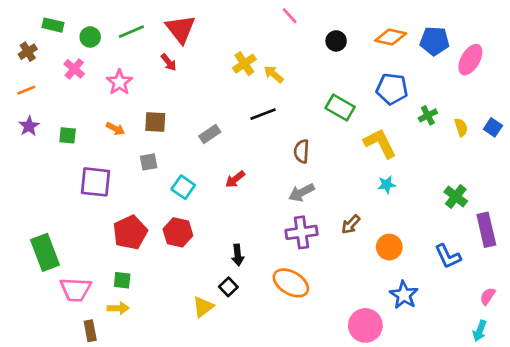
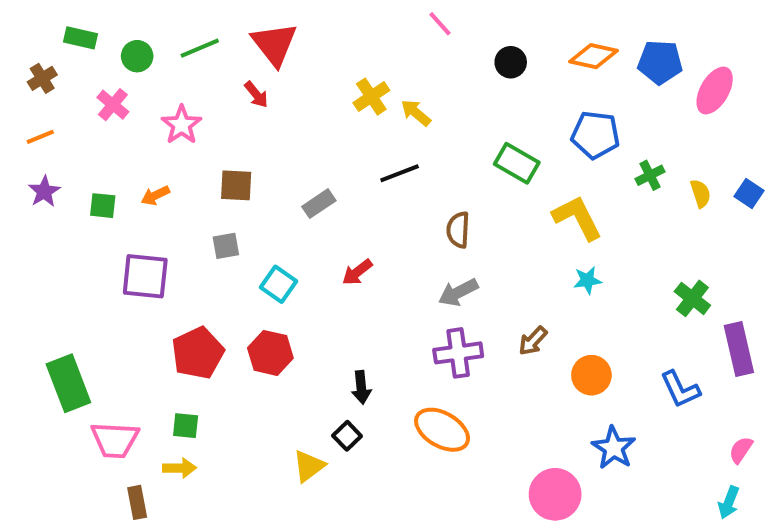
orange arrow: (115, 129) -> (155, 195), moved, turned 126

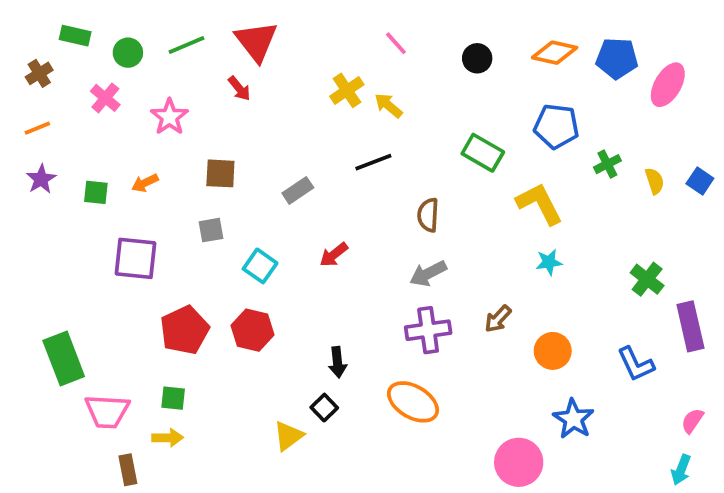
pink line: (440, 24) -> (396, 43), moved

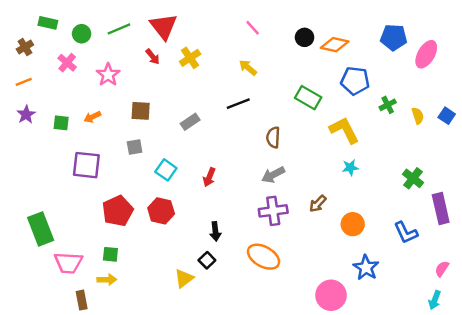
orange diamond: (555, 53) -> (335, 45), moved
yellow cross: (347, 90) -> (190, 58), moved
red arrow: (334, 255) -> (209, 177), moved, turned -30

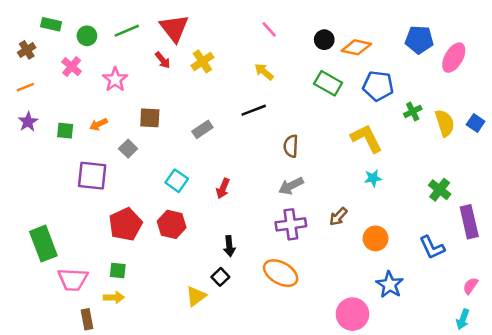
green rectangle: (308, 98) -> (328, 83), moved
yellow semicircle: (418, 116) -> (445, 123), size x1.5
gray square: (135, 147) -> (128, 149), moved, turned -35

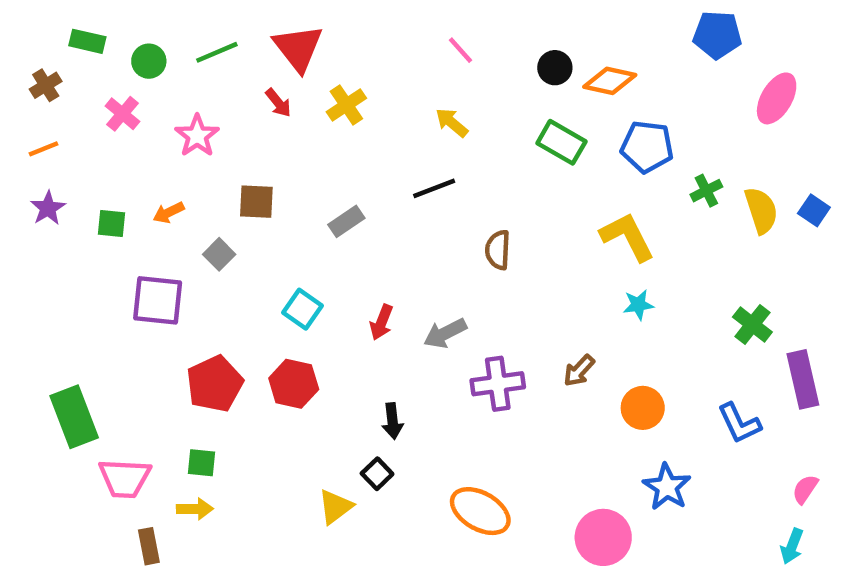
blue pentagon: (419, 40) -> (717, 35), moved
gray arrow: (291, 186) -> (445, 333), moved
orange ellipse: (281, 273) -> (480, 511), moved

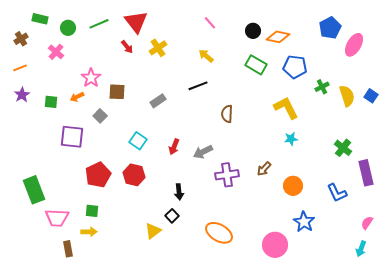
blue pentagon: (717, 35) -> (330, 28), moved, turned -30
pink star: (197, 136) -> (91, 78), moved

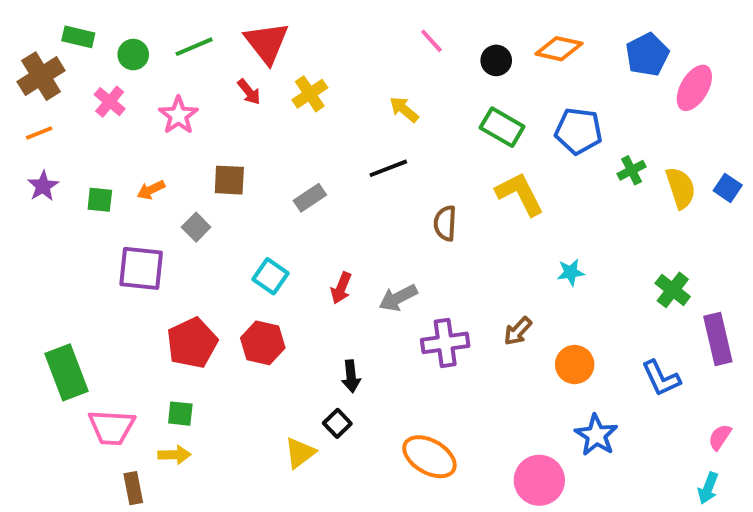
pink line: (210, 23) -> (431, 41), moved
orange diamond: (278, 37) -> (559, 49), moved
brown cross: (21, 39) -> (41, 76), size x1.6
pink star: (91, 78) -> (178, 115), moved
yellow L-shape: (286, 108) -> (520, 194), moved

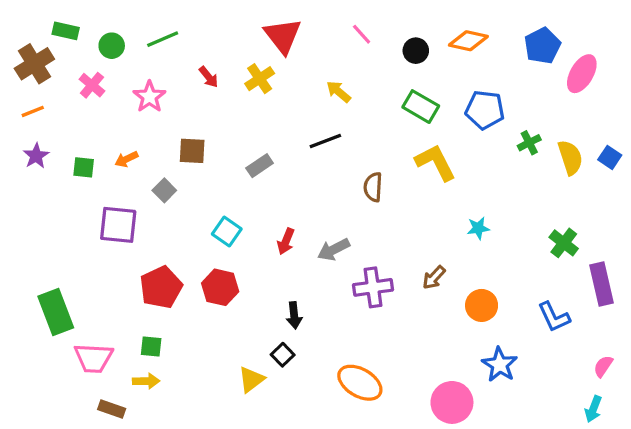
red triangle: (267, 43) -> (283, 36), moved
brown rectangle: (133, 488) -> (112, 409), turned -60

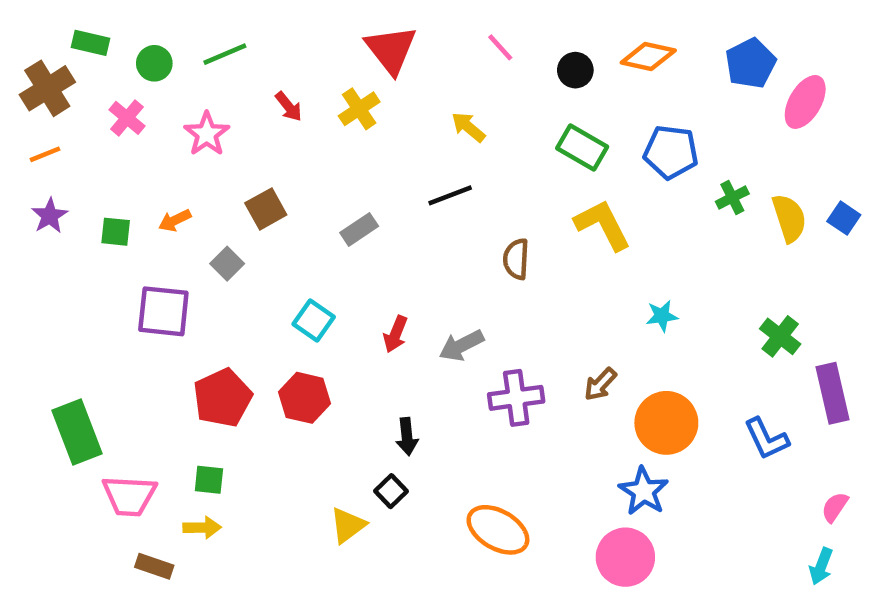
brown square: (192, 151) -> (266, 209), turned -32
orange circle: (482, 305) -> (666, 423), size x1.4
blue star: (500, 365) -> (644, 491), moved

